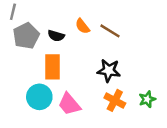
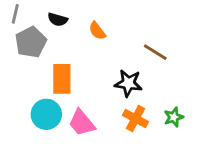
brown line: (110, 31) -> (155, 52), moved
black semicircle: (56, 36) -> (58, 20), moved

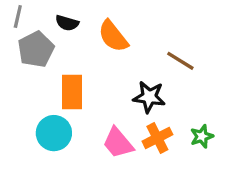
orange semicircle: (97, 31) -> (113, 36), size x1.5
orange cross: (135, 119) -> (157, 138), turned 35
pink trapezoid: (82, 123) -> (118, 143), moved

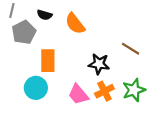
brown line: (180, 61) -> (131, 49), moved
green star: (202, 136) -> (134, 90), size x1.5

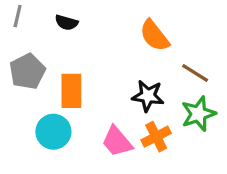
orange semicircle: (75, 24) -> (154, 36), moved
gray pentagon: (24, 32) -> (27, 71), moved
green star: (134, 90) -> (198, 114), moved

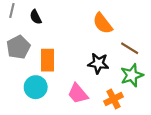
black semicircle: (66, 23) -> (36, 17), moved, turned 48
orange cross: (156, 137) -> (113, 99), moved

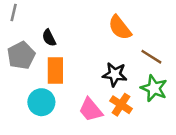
black semicircle: (36, 17) -> (49, 38), moved
green star: (132, 75) -> (154, 88), turned -30
orange cross: (113, 99) -> (121, 105), moved, turned -30

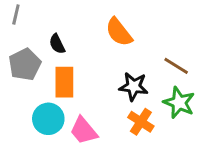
orange semicircle: (120, 28) -> (119, 32), moved
pink trapezoid: (91, 110) -> (84, 131), moved

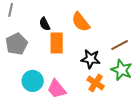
black semicircle: (57, 44) -> (45, 24), moved
brown line: (176, 66) -> (120, 45), turned -60
orange rectangle: (64, 82) -> (57, 43), moved

